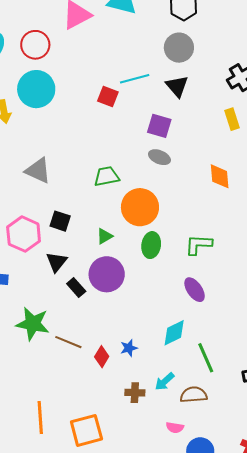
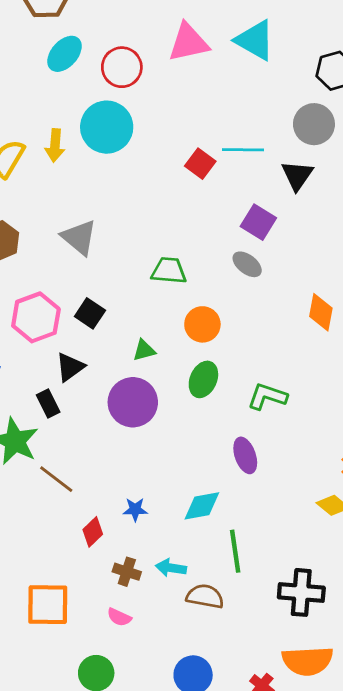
orange circle: (140, 207) -> (202, 324), size x0.7
black rectangle: (76, 287) -> (48, 403), moved
red diamond: (102, 357) -> (93, 532), moved
cyan arrow: (165, 381) -> (171, 568), turned 35
pink semicircle: (175, 428) -> (119, 617), moved

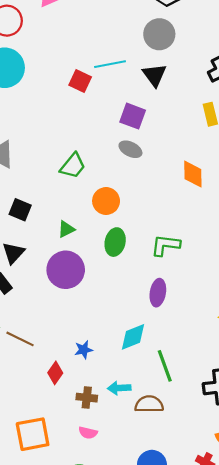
green trapezoid: (169, 271) -> (73, 166), turned 136
purple ellipse: (245, 455) -> (158, 293), turned 40

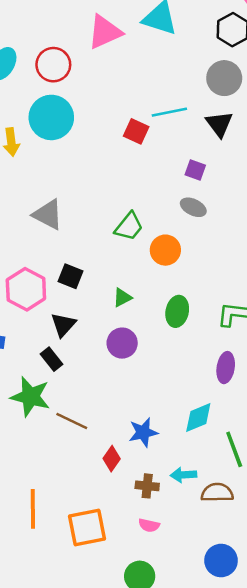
purple square: (133, 116) -> (195, 170), size x0.7
orange circle: (106, 201) -> (165, 250), moved
purple circle: (66, 270) -> (122, 343), size x0.7
blue star: (84, 350) -> (143, 432), size x1.4

